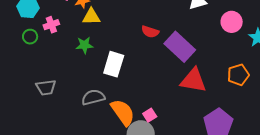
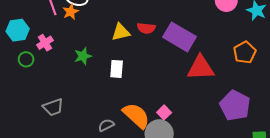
yellow triangle: (91, 17) -> (121, 32), moved
white rectangle: (114, 64) -> (117, 69), size x0.7
gray semicircle: (93, 97) -> (106, 125), moved, size x0.7

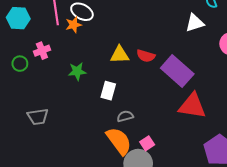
cyan hexagon: (18, 30) -> (18, 18), moved
gray semicircle: (106, 125) -> (125, 116), moved

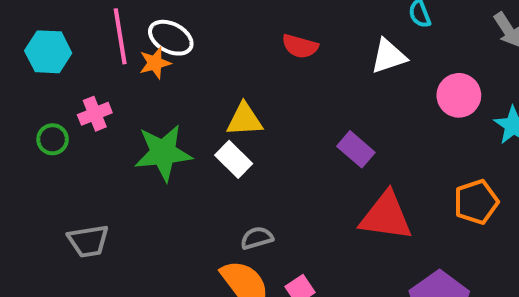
red semicircle: (146, 56) -> (300, 46), moved
green star: (77, 71) -> (163, 153), size x1.6
purple rectangle: (177, 71) -> (356, 149), size x0.6
white rectangle: (108, 91) -> (234, 159), moved, turned -60

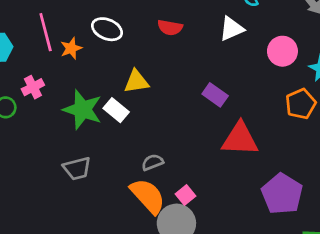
white ellipse: (171, 38) -> (107, 29), moved
green star: (163, 153) -> (83, 110), turned 30
white rectangle: (234, 159) -> (116, 110), moved
orange pentagon: (476, 202) -> (301, 104), moved
gray trapezoid: (88, 241) -> (77, 168), moved

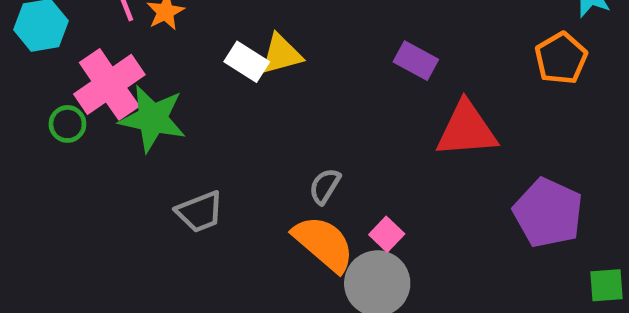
pink cross: (33, 87) -> (109, 84), size x1.8
green star: (83, 110) -> (153, 119), moved
white rectangle: (116, 110) -> (247, 62), moved
gray semicircle: (152, 162) -> (325, 186), turned -30

